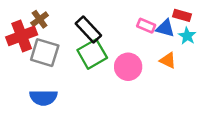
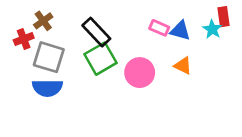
red rectangle: (182, 15) -> (223, 17), moved, turned 66
red cross: (22, 36) -> (24, 39), size x0.6
cyan star: (187, 36) -> (212, 29), moved
blue semicircle: (43, 98) -> (47, 88), moved

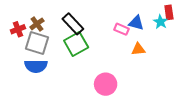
brown cross: (43, 21) -> (37, 24), moved
pink rectangle: (159, 28) -> (121, 29), moved
orange triangle: (183, 66) -> (138, 49), turned -32
pink circle: (140, 73) -> (106, 84), moved

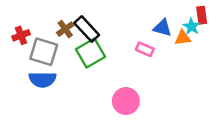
brown cross: (37, 24) -> (65, 29), moved
pink rectangle: (121, 29) -> (145, 49), moved
orange triangle: (138, 49) -> (183, 38), moved

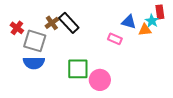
red cross: (21, 35) -> (17, 28), turned -32
green square: (90, 53) -> (78, 69), moved, turned 30

